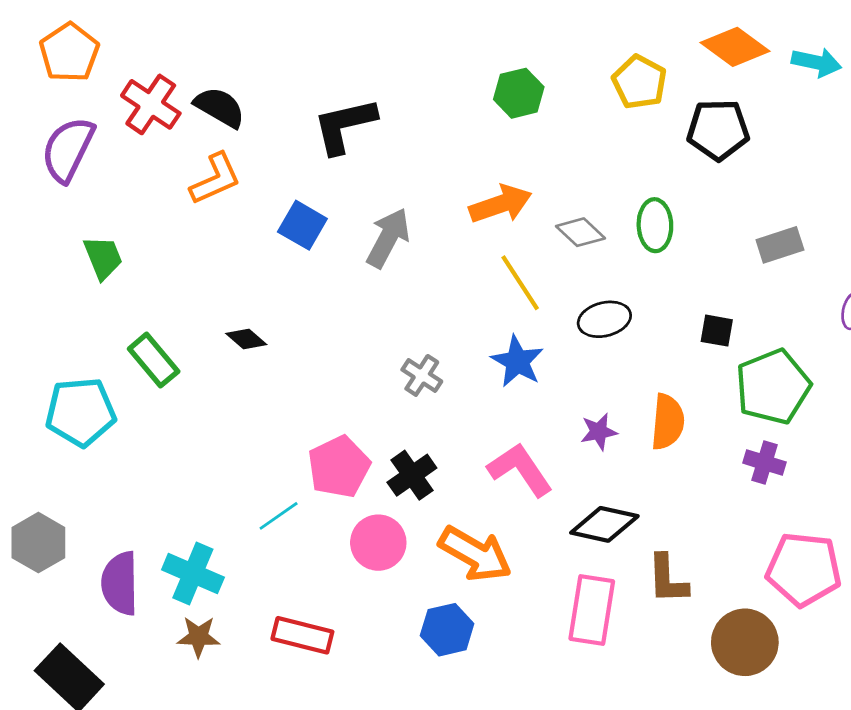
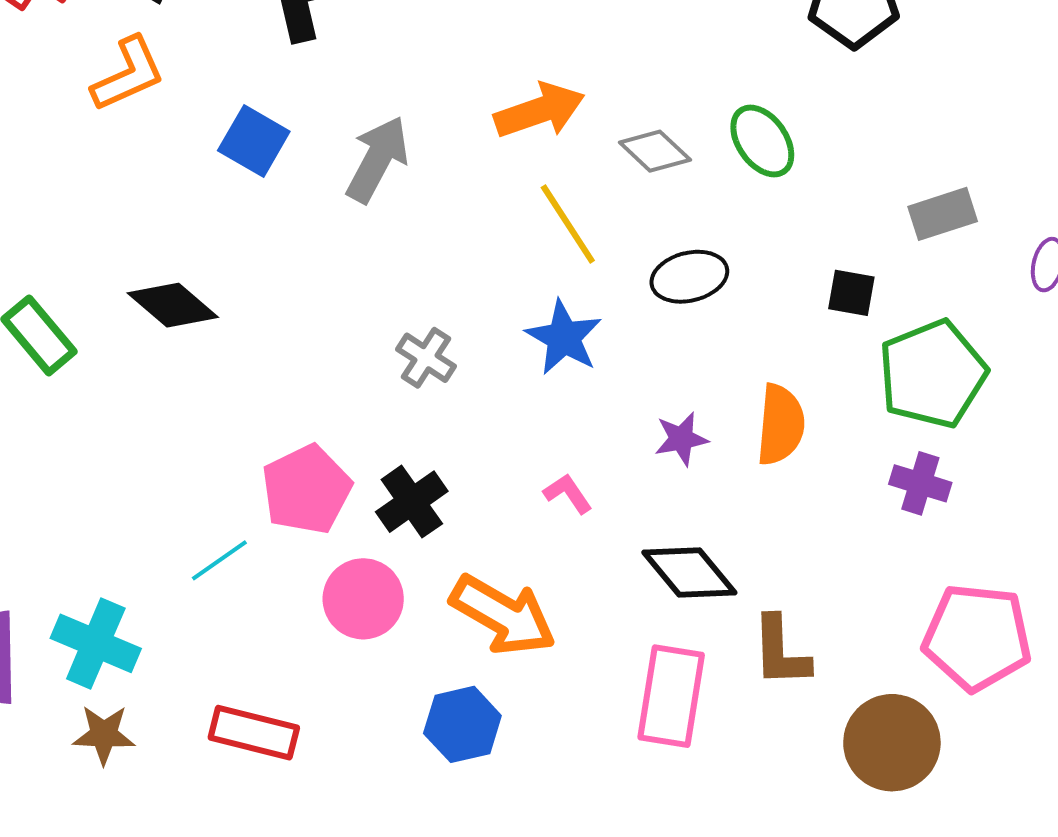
green ellipse: (655, 225) -> (762, 141), turned -33
gray rectangle: (780, 245) -> (943, 214), moved
black diamond: (246, 339) -> (173, 305), size x1.5
pink L-shape: (520, 470) -> (568, 493), size x0.5
black diamond: (604, 524) -> (689, 573), turned 38

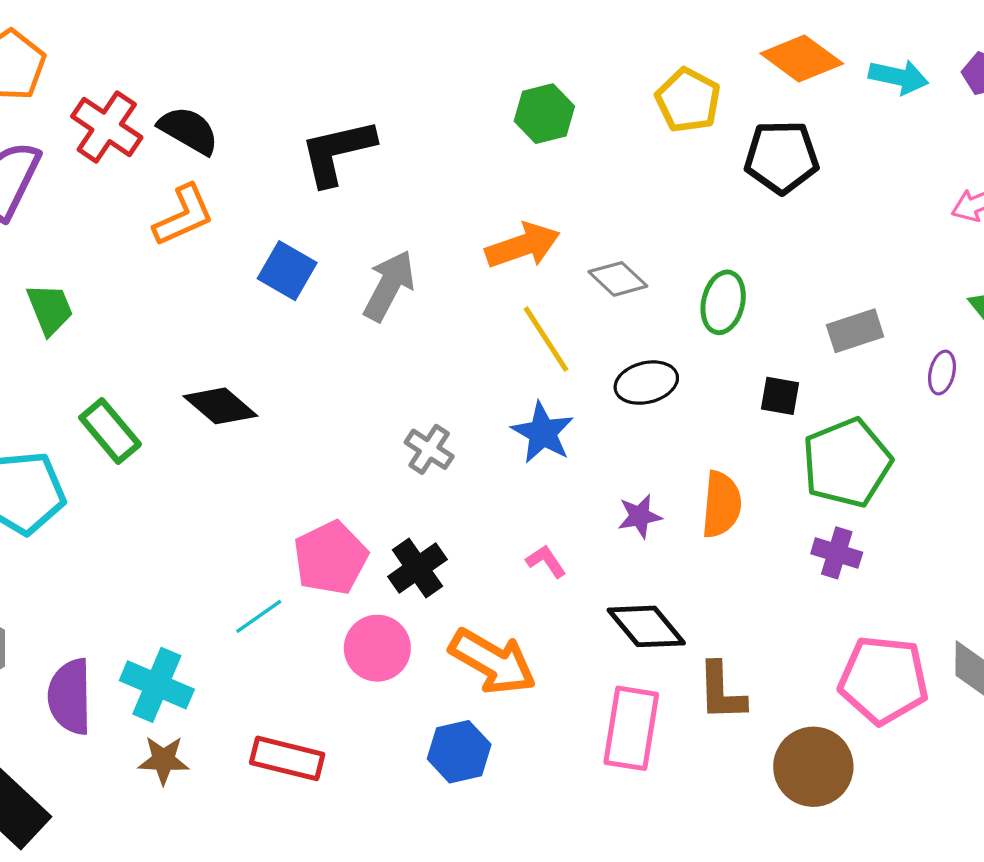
green ellipse: (762, 141) -> (723, 302), moved, turned 48

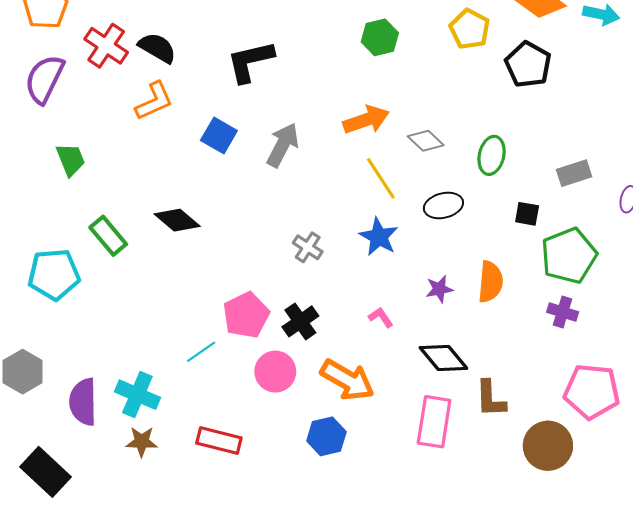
black pentagon: (782, 157) -> (528, 64), turned 30

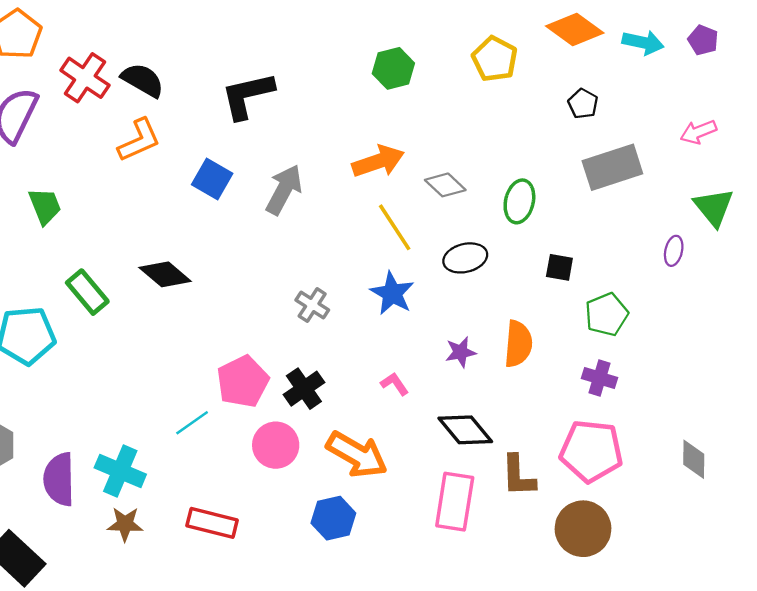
black pentagon: (528, 64) -> (583, 104), moved, size x0.6
gray rectangle: (574, 173) -> (612, 167), moved, size x1.5
green pentagon: (569, 256) -> (607, 314), size x0.7
pink pentagon: (592, 391) -> (591, 451), moved

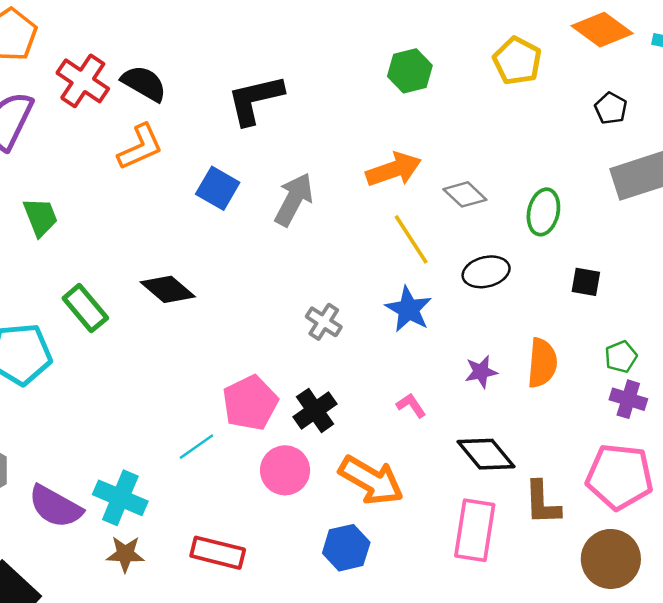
green pentagon: (607, 314) -> (621, 357), moved, size x0.7
purple semicircle: (59, 479) -> (55, 507), turned -60

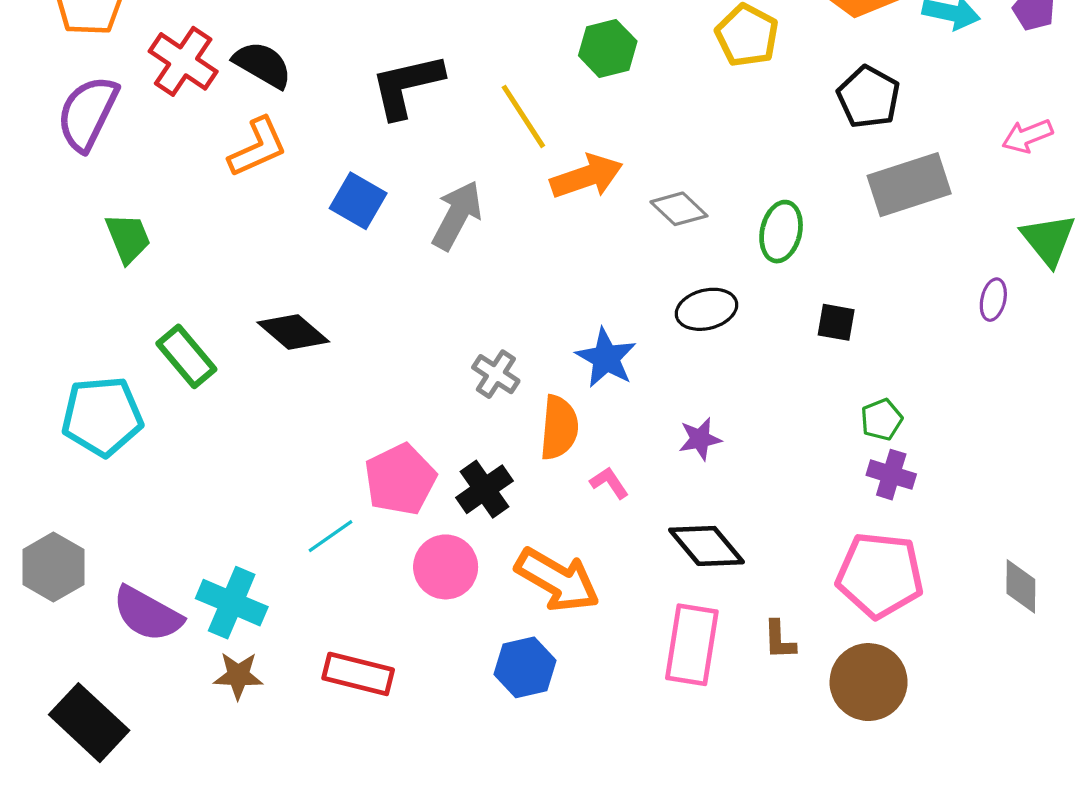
black pentagon: (611, 108) -> (869, 97), size x1.5
yellow line: (411, 239) -> (523, 116), moved
orange semicircle: (542, 363) -> (559, 428), moved
brown L-shape: (542, 503) -> (779, 640), moved, size x0.7

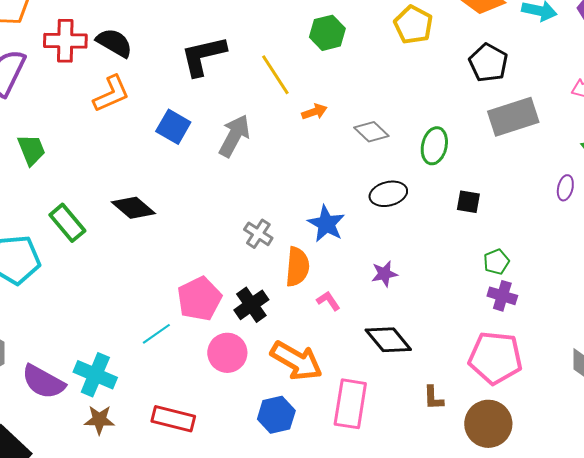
red cross: (183, 61) -> (65, 41), turned -33
orange arrow: (587, 176) -> (314, 112), size x0.6
pink rectangle: (692, 645) -> (350, 404), moved

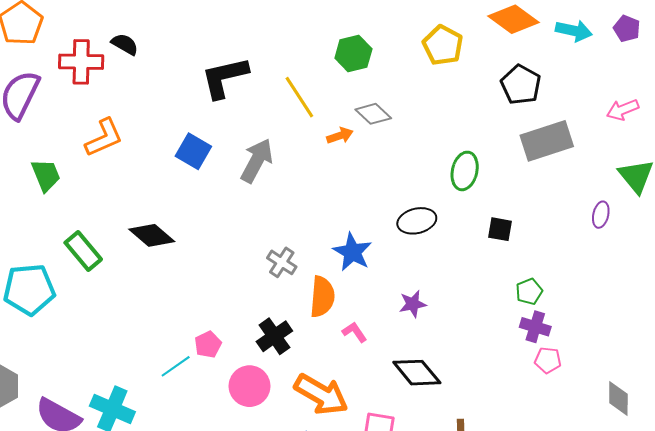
black semicircle: (114, 43) -> (125, 44), moved, size x0.7
orange L-shape: (111, 94) -> (104, 138), moved
gray diamond: (371, 132) -> (373, 114), moved
pink pentagon: (199, 299) -> (208, 345), moved, size x0.6
pink pentagon: (495, 358) -> (548, 360), moved, size x0.5

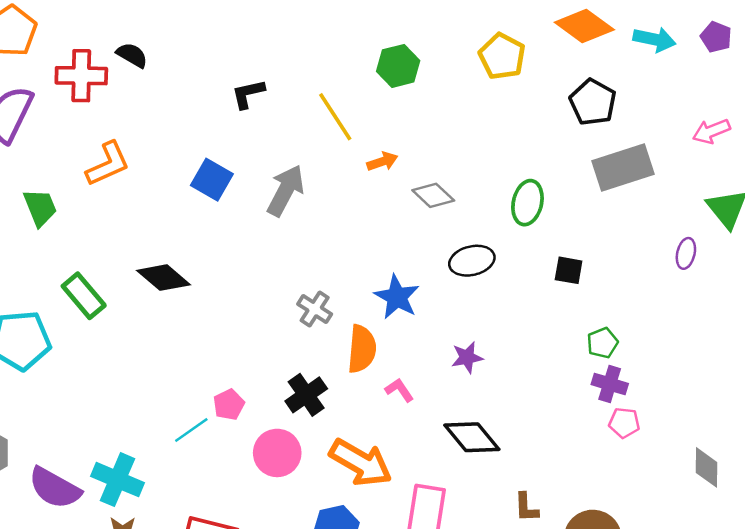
black L-shape: (225, 77) -> (248, 94), size x0.6
gray diamond: (373, 114) -> (433, 195), moved

